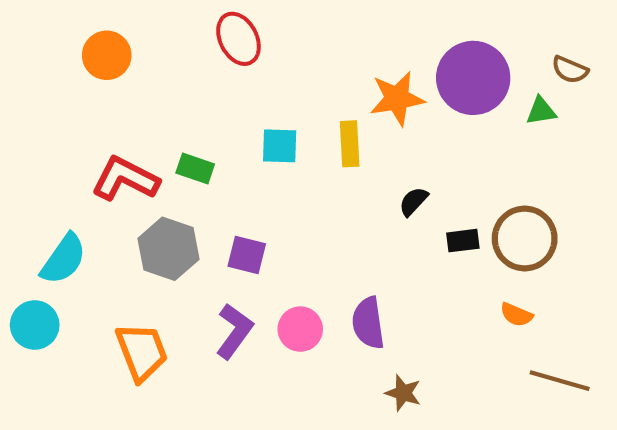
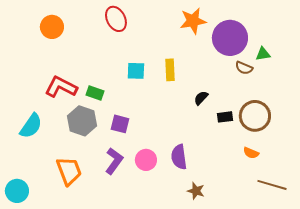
brown semicircle: (570, 70) -> (244, 68), moved
orange star: (397, 99) -> (193, 21), moved
green rectangle: (195, 169) -> (95, 93), moved
cyan circle: (35, 325) -> (17, 191), moved

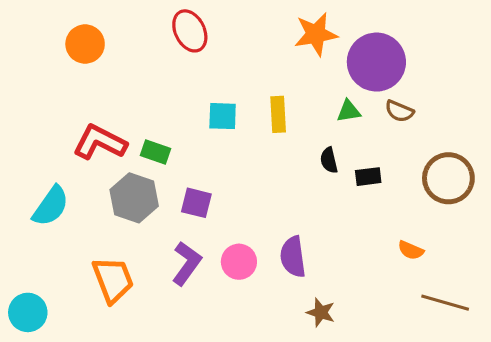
green triangle: (263, 54) -> (349, 111), moved
black semicircle: (201, 98) -> (329, 160), turned -56
brown circle: (255, 116) -> (448, 178), moved
black rectangle: (225, 117) -> (368, 177), moved

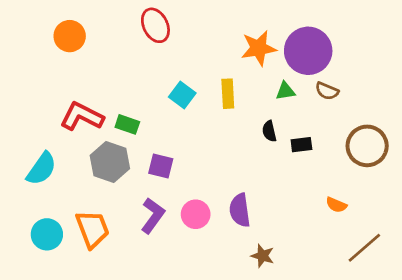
orange star: (316, 34) -> (259, 48), moved
cyan square: (223, 116) -> (182, 95), turned 35
brown line: (445, 303) -> (364, 248), turned -57
cyan circle: (28, 312) -> (47, 234), moved

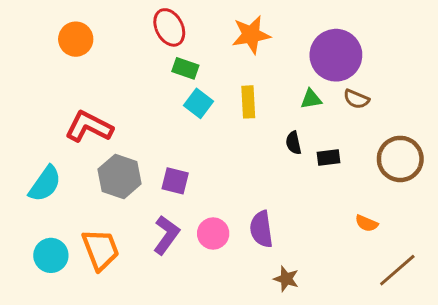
orange star: (259, 48) -> (251, 35), moved
green rectangle: (127, 124) -> (185, 68), moved

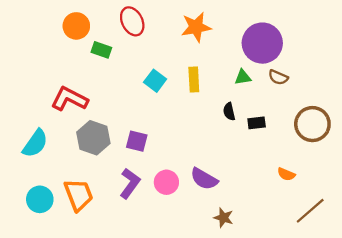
orange circle: (76, 39) -> (76, 26), moved
green rectangle: (185, 68) -> (101, 50), moved
purple semicircle: (261, 229) -> (204, 179), turned -52

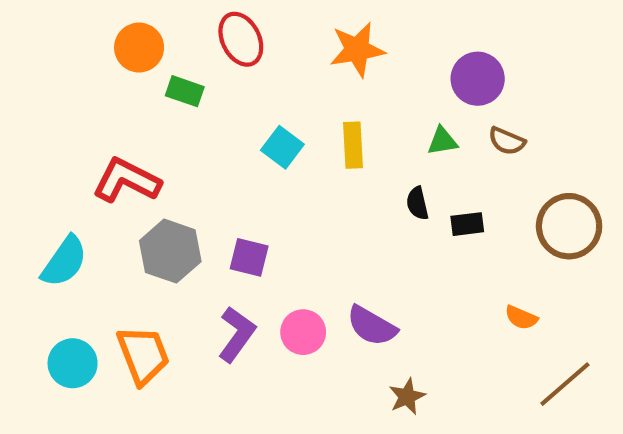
purple circle: (262, 43) -> (478, 79), size x0.7
brown star: (223, 218) -> (407, 397), turned 30

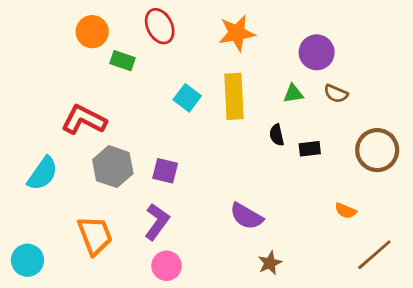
yellow rectangle: (353, 145) -> (234, 96), size x1.5
pink circle: (303, 332) -> (167, 266), moved
cyan circle: (73, 363) -> (27, 260), moved

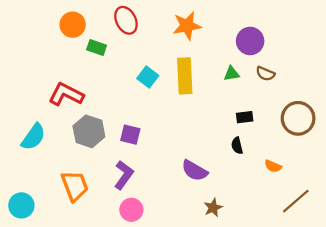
black semicircle: (277, 135) -> (237, 146), moved

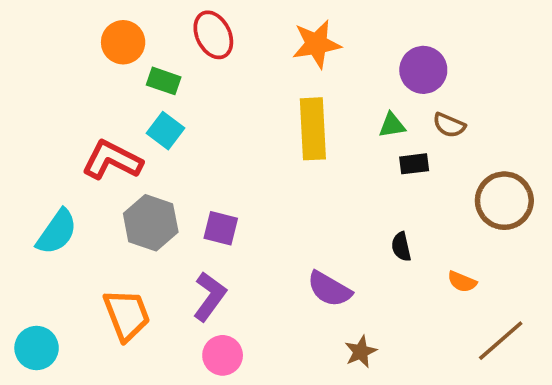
cyan square: (148, 77) -> (165, 131), moved
black rectangle: (245, 117) -> (414, 164), moved

